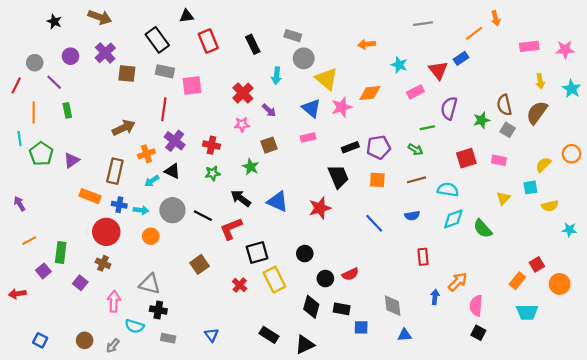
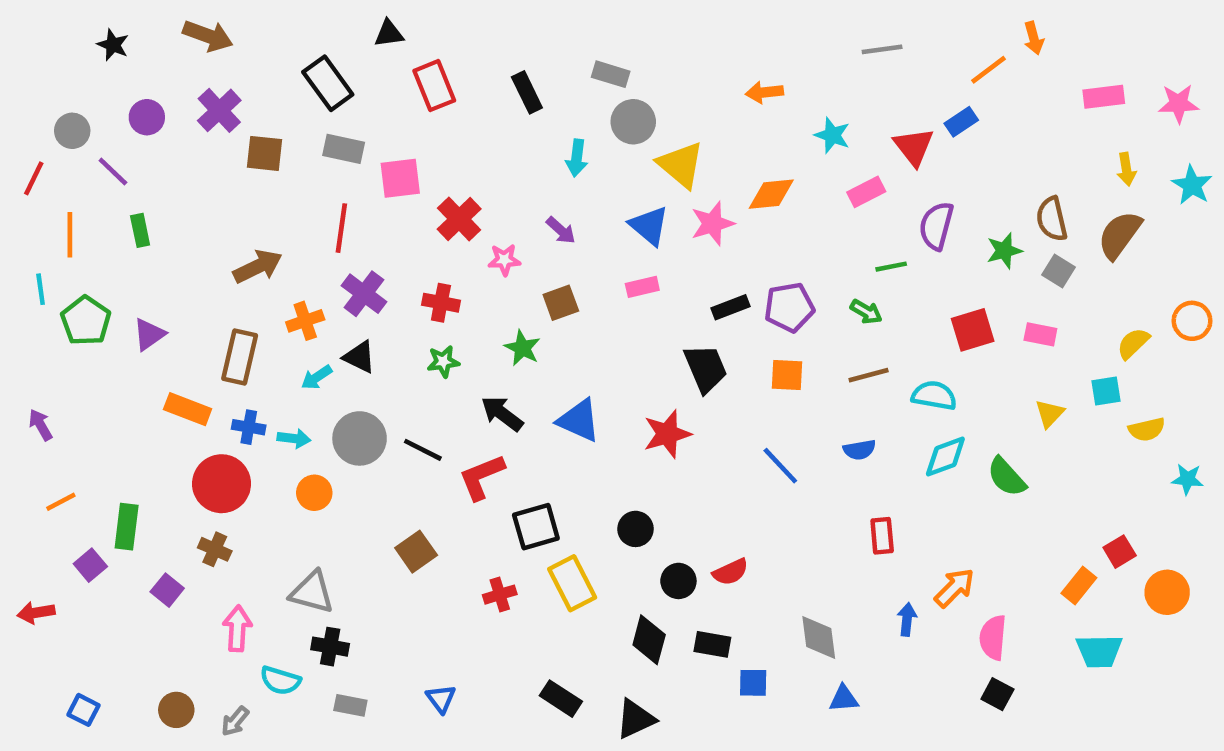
red cross: (243, 93) -> (459, 219), moved
red cross: (240, 285) -> (500, 595), turned 32

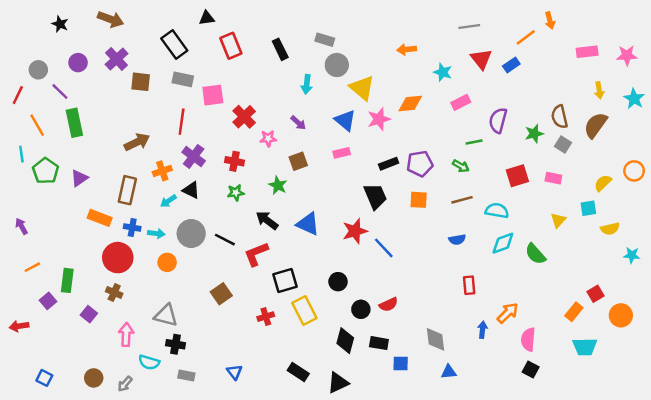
red triangle: (914, 147) -> (481, 59), moved
green rectangle: (140, 230) -> (74, 123), size x1.6
orange line: (70, 235) -> (37, 125), turned -30
blue line: (780, 466) -> (384, 248), moved

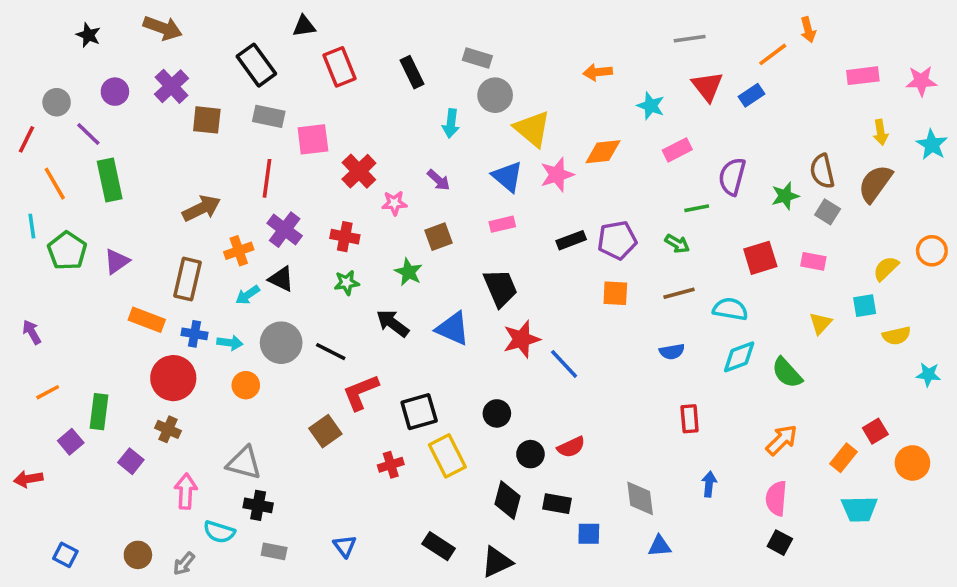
black trapezoid: (375, 196) -> (500, 288), moved
red L-shape: (256, 254) -> (361, 392), moved
orange arrow: (508, 313) -> (782, 440), moved

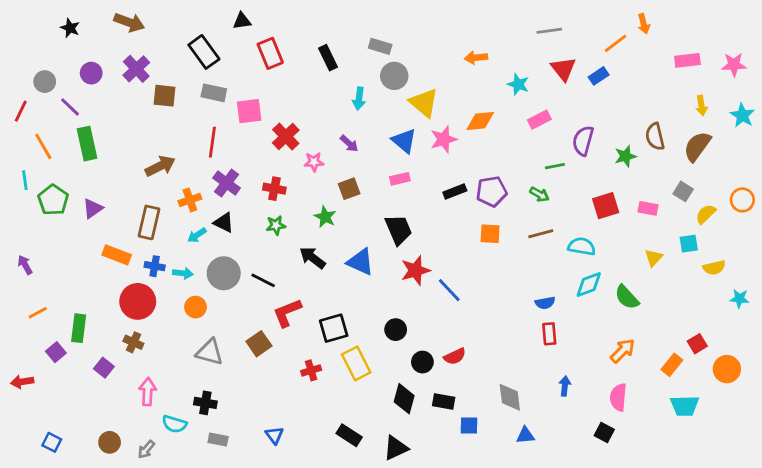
gray square: (828, 212) -> (683, 191), moved
blue semicircle: (672, 352) -> (545, 303), moved
gray triangle: (244, 463) -> (210, 352), moved
black square: (780, 543) -> (604, 432), moved

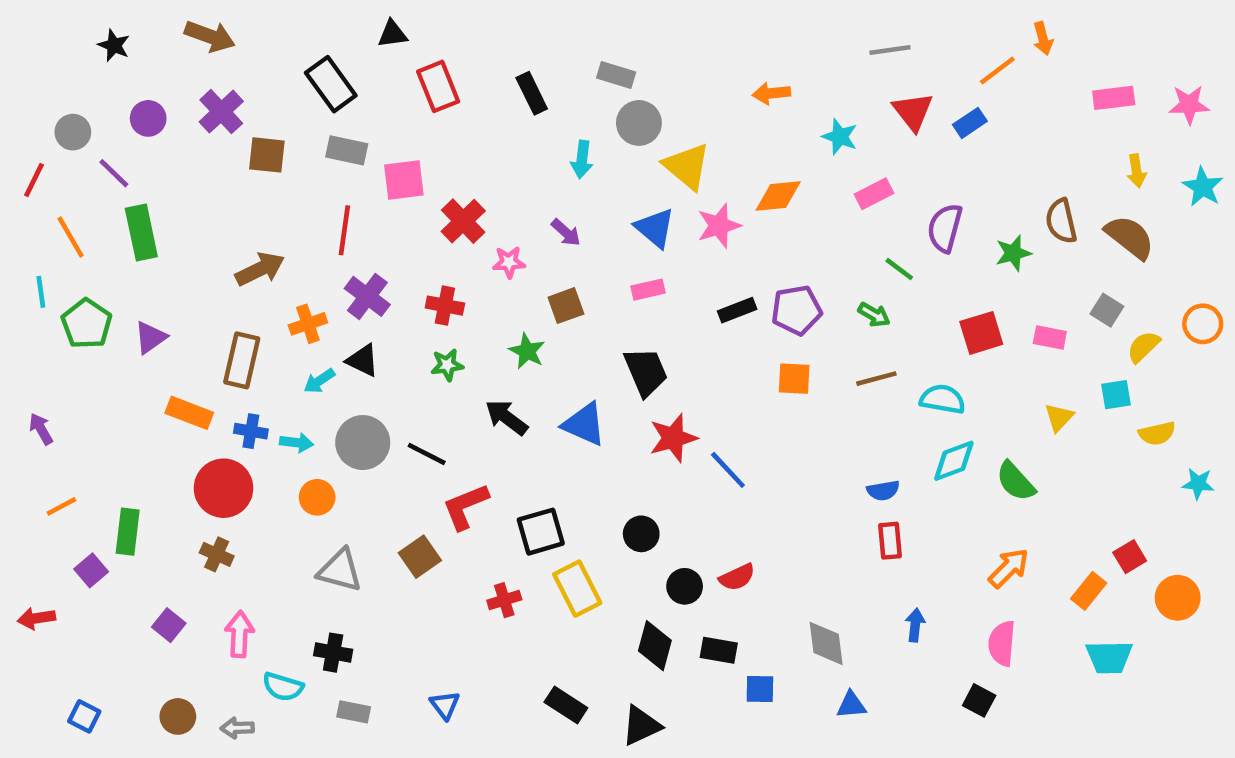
brown semicircle: (697, 146) -> (1130, 237), turned 92
green line: (555, 166) -> (899, 269), turned 48
purple square: (104, 368) -> (169, 625), moved
gray arrow: (146, 449) -> (237, 728), turned 48

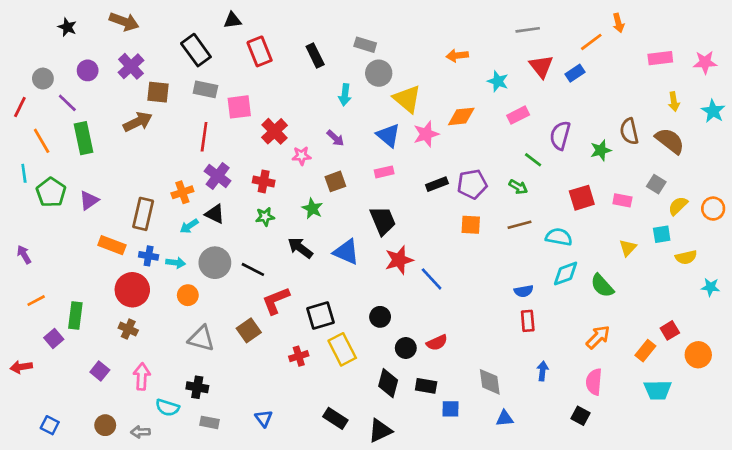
brown arrow: (260, 269) -> (138, 122), moved
orange circle: (1203, 324) -> (713, 209), moved

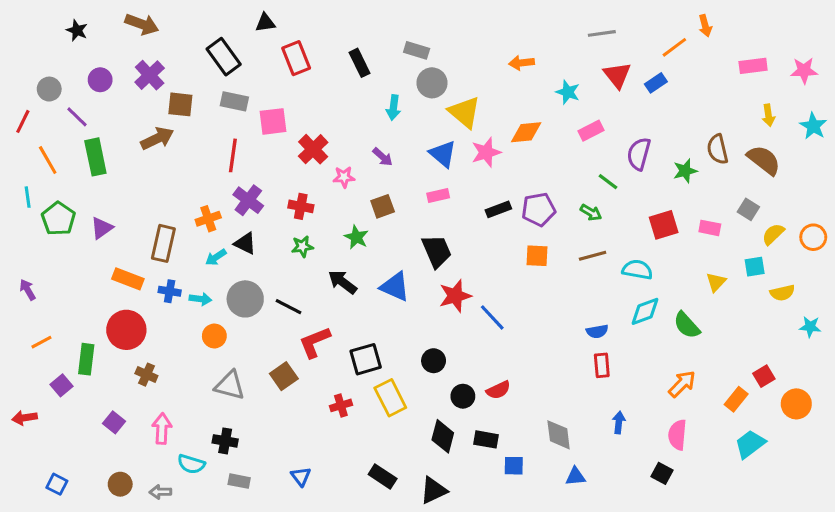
red circle: (132, 290) -> (126, 330), moved
cyan trapezoid: (658, 390) -> (750, 444), turned 144

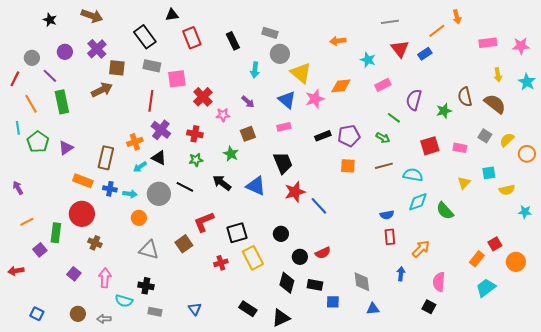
yellow semicircle: (773, 234) -> (507, 140), moved
black line: (288, 307) -> (185, 187), moved
orange arrow: (682, 384) -> (421, 249), moved

